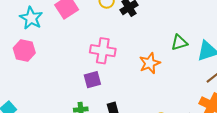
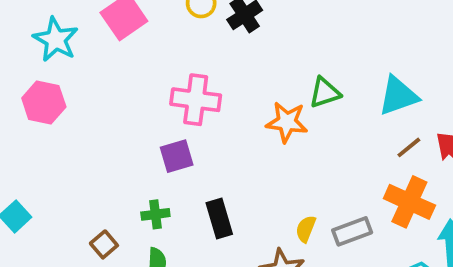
green triangle: (179, 43) -> (325, 93), moved
orange star: (150, 63) -> (287, 122), turned 30

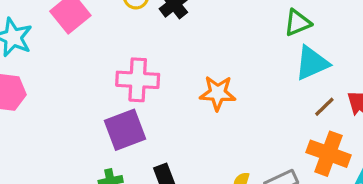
green triangle: (325, 93) -> (298, 23), moved
purple square: (177, 156) -> (125, 130), size x1.4

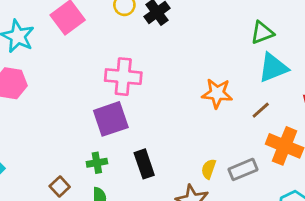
orange star: (218, 93) -> (217, 93), moved
brown line: (324, 107) -> (261, 110), moved

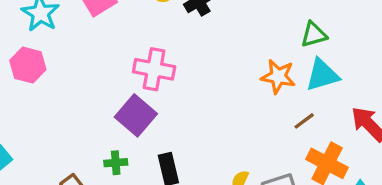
orange star: (217, 93) -> (278, 76), moved
purple square: (111, 119) -> (136, 115), turned -36

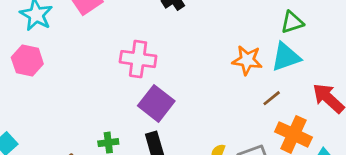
green triangle: (314, 35) -> (292, 22), moved
purple square: (136, 115) -> (156, 103), moved

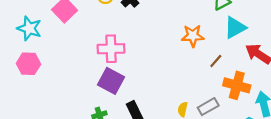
cyan triangle: (286, 57) -> (235, 28), moved
purple square: (156, 103) -> (111, 81), moved

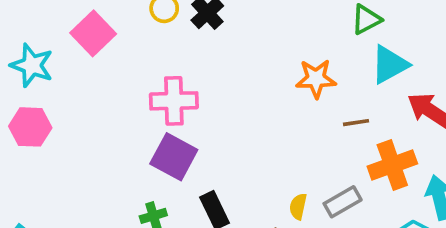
brown line: (216, 61) -> (356, 123), turned 40
orange cross: (237, 85) -> (392, 165), turned -35

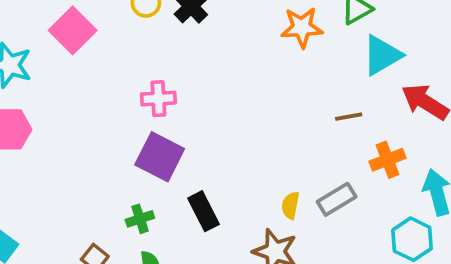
orange star: (316, 79) -> (302, 27), moved
pink cross: (174, 101) -> (158, 99), size x0.7
orange cross: (392, 165) -> (387, 160), size x0.7

